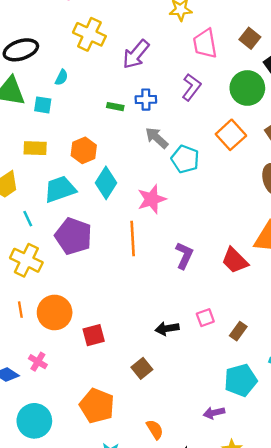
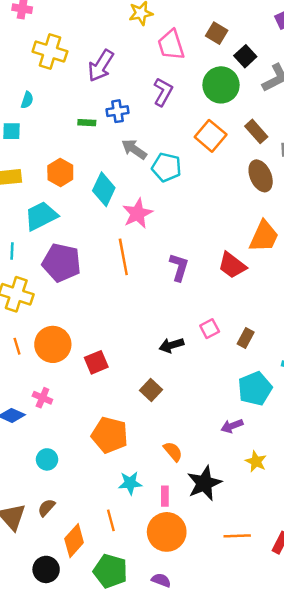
cyan diamond: (106, 183) -> (104, 189), moved
cyan line: (28, 219) -> (12, 251), turned 35
cyan circle: (34, 421) -> (47, 459), size x0.6

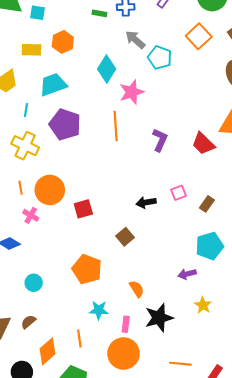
orange hexagon: (60, 172) -> (63, 42), moved
pink cross: (42, 398) -> (31, 215), moved

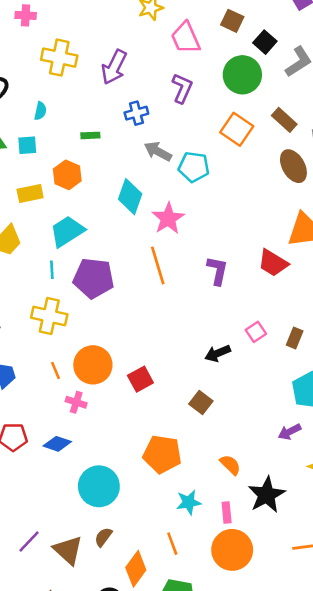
green rectangle: (99, 13) -> (90, 135), moved
cyan line: (26, 110) -> (52, 270), moved
cyan circle: (34, 283) -> (99, 486), size x1.8

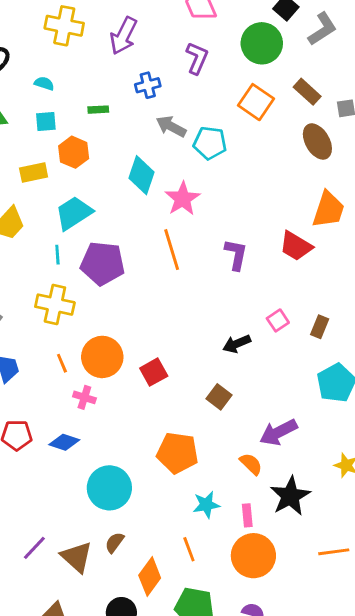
cyan semicircle: (40, 111) -> (44, 83), turned -84
cyan square: (27, 145) -> (46, 121), moved
purple arrow: (290, 432) -> (278, 432), moved, size x1.5

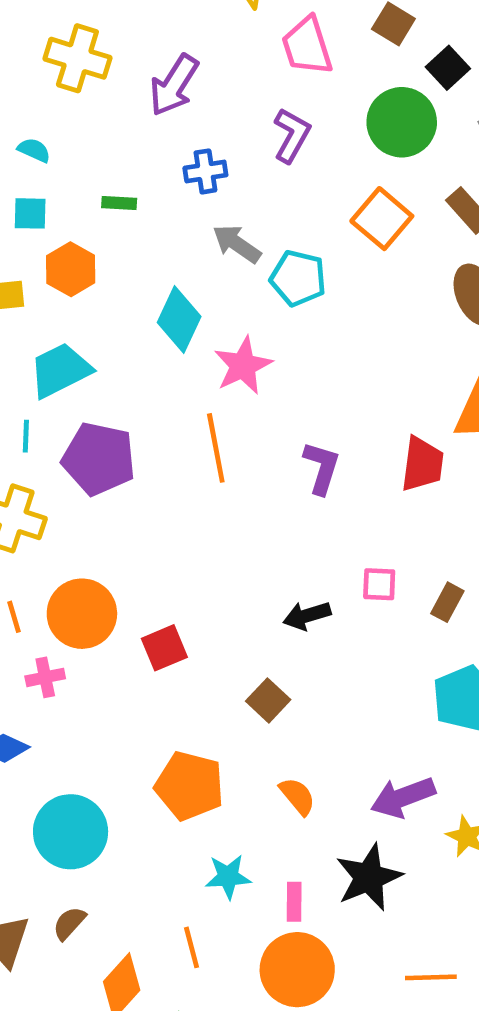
red trapezoid: (296, 246) -> (422, 464), turned -120
pink square: (278, 320) -> (379, 584), turned 30
pink cross: (84, 397) -> (45, 677), turned -35
purple arrow: (278, 432) -> (403, 797), moved
orange semicircle: (251, 464) -> (297, 796), moved

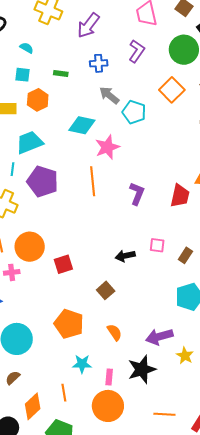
cyan diamond: (179, 319) -> (82, 125), turned 72

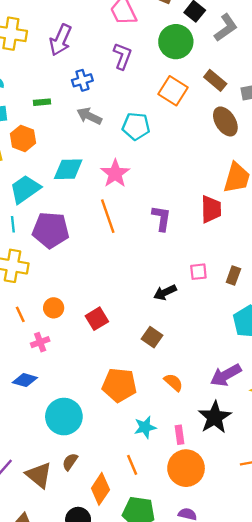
gray arrow: (109, 95) -> (89, 116), moved
cyan diamond: (82, 125) -> (68, 169), moved
orange circle: (30, 247) -> (54, 308), size x0.6

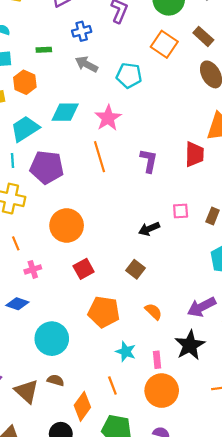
orange circle: (54, 308) -> (67, 225), moved, size x1.8
red square: (97, 319) -> (84, 269), moved
cyan star: (145, 427) -> (126, 352), turned 30
brown semicircle: (70, 462) -> (56, 380), turned 70

